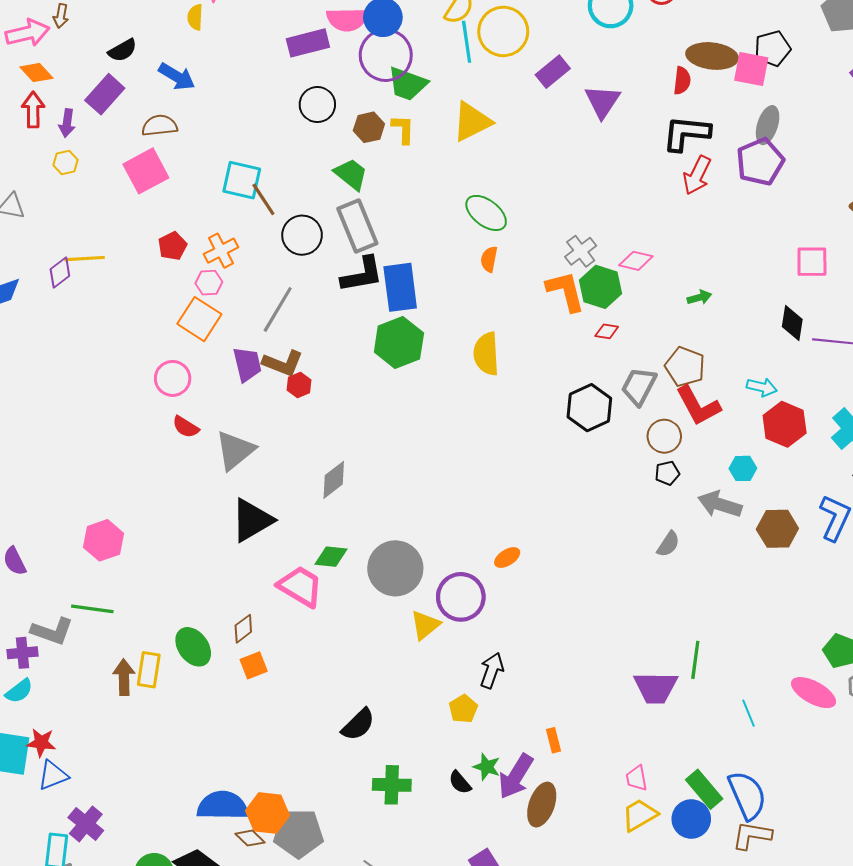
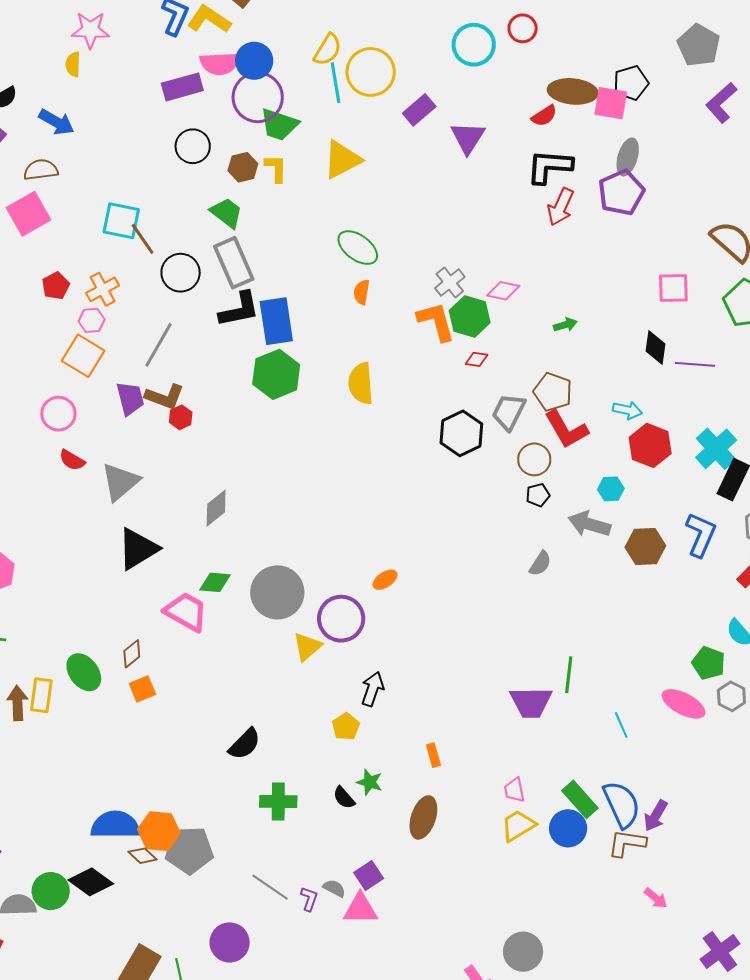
red semicircle: (682, 81) -> (544, 116), turned 52
purple arrow: (516, 776) -> (656, 816), moved, size x0.7

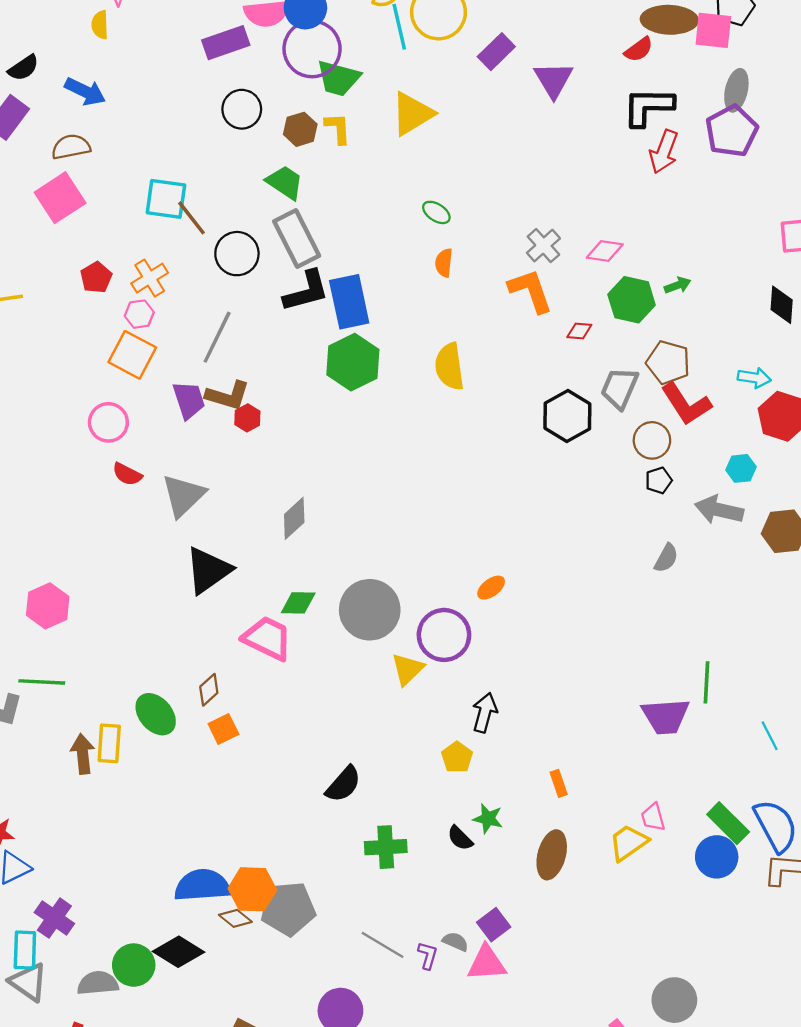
green ellipse: (358, 248) -> (436, 212), size x0.6
green hexagon: (470, 317) -> (632, 300), moved
yellow trapezoid: (518, 826) -> (628, 843), moved

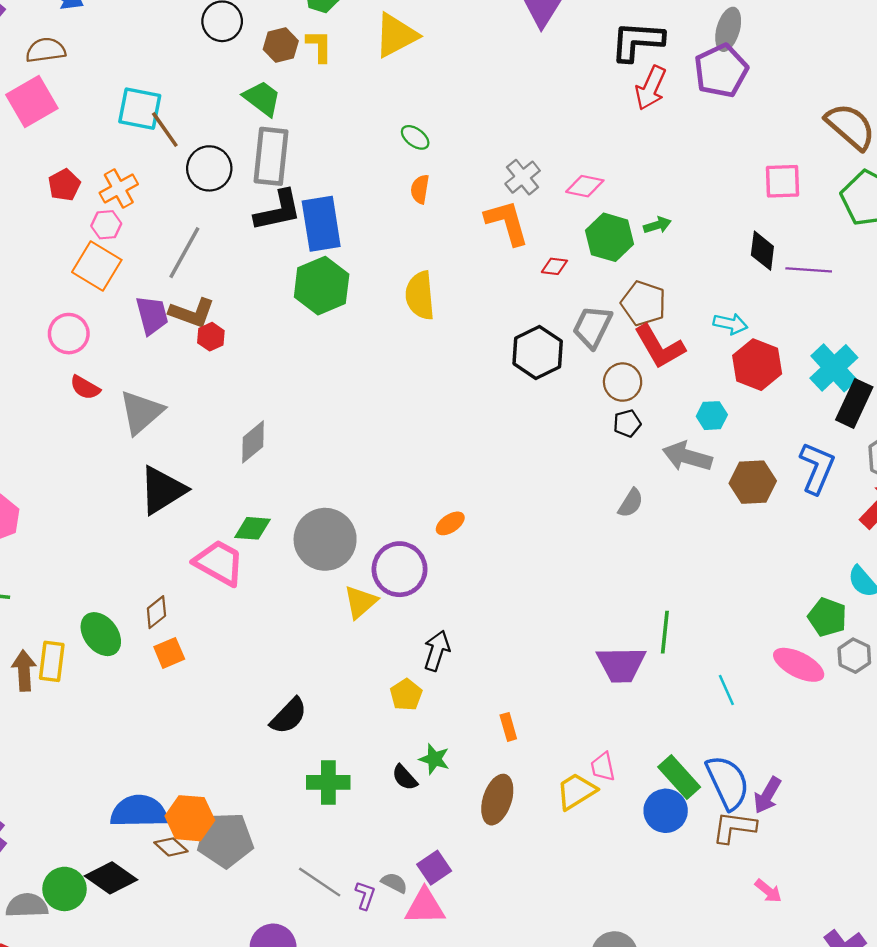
gray rectangle: (297, 239) -> (271, 156), turned 30

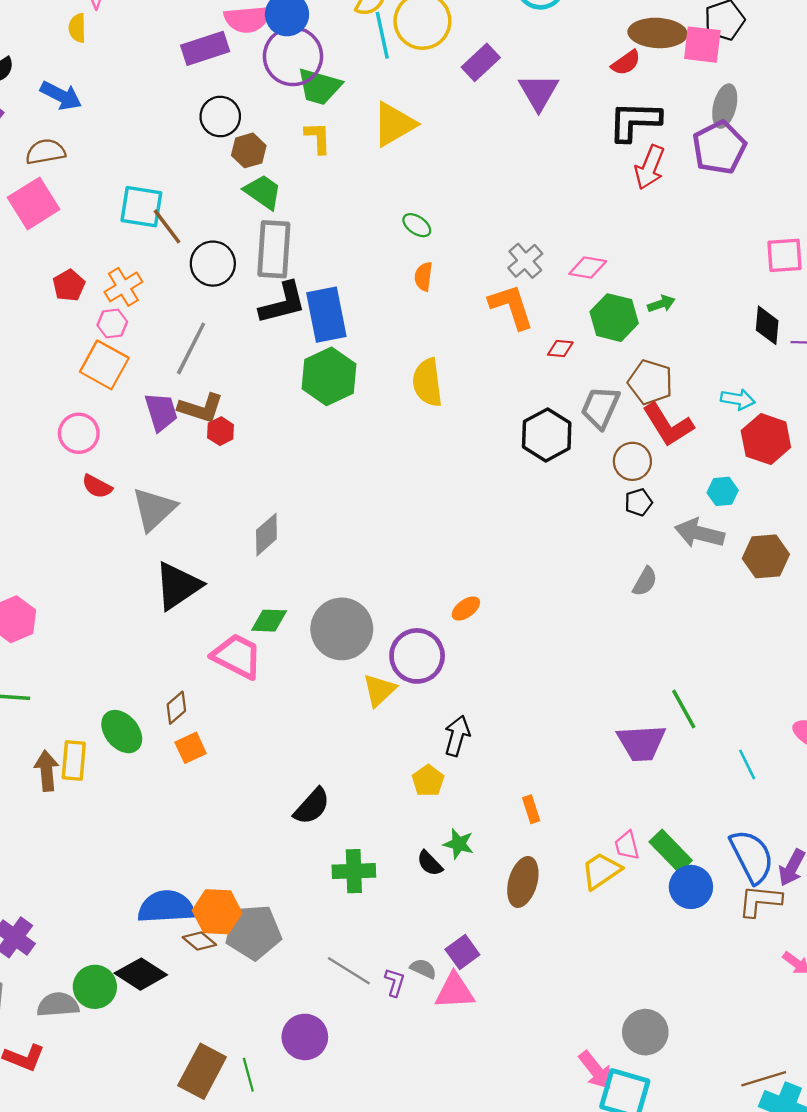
brown hexagon: (281, 45) -> (249, 150), moved
green line: (665, 632) -> (684, 709), turned -33
green rectangle: (679, 777) -> (671, 851), moved

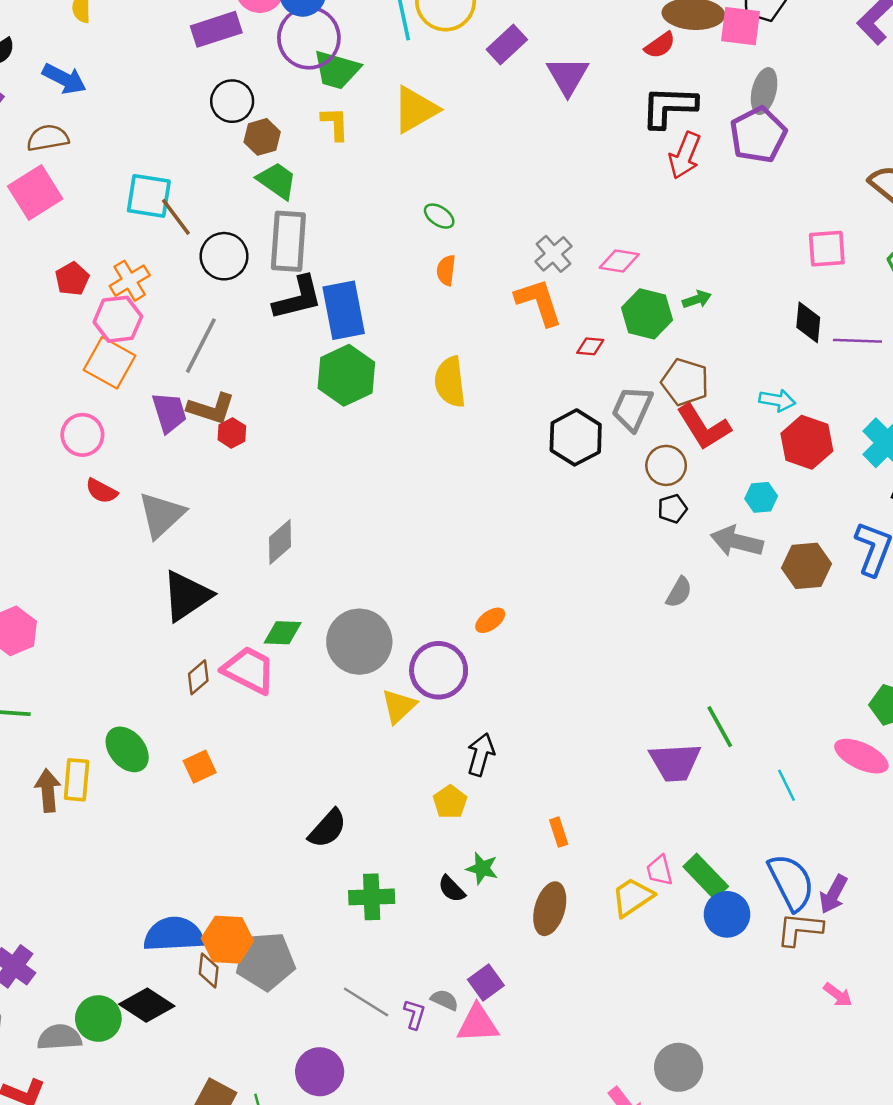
pink hexagon: (112, 324) -> (118, 319), size x1.5
brown diamond: (176, 708) -> (198, 677), moved
brown diamond: (199, 941) -> (209, 970), turned 56

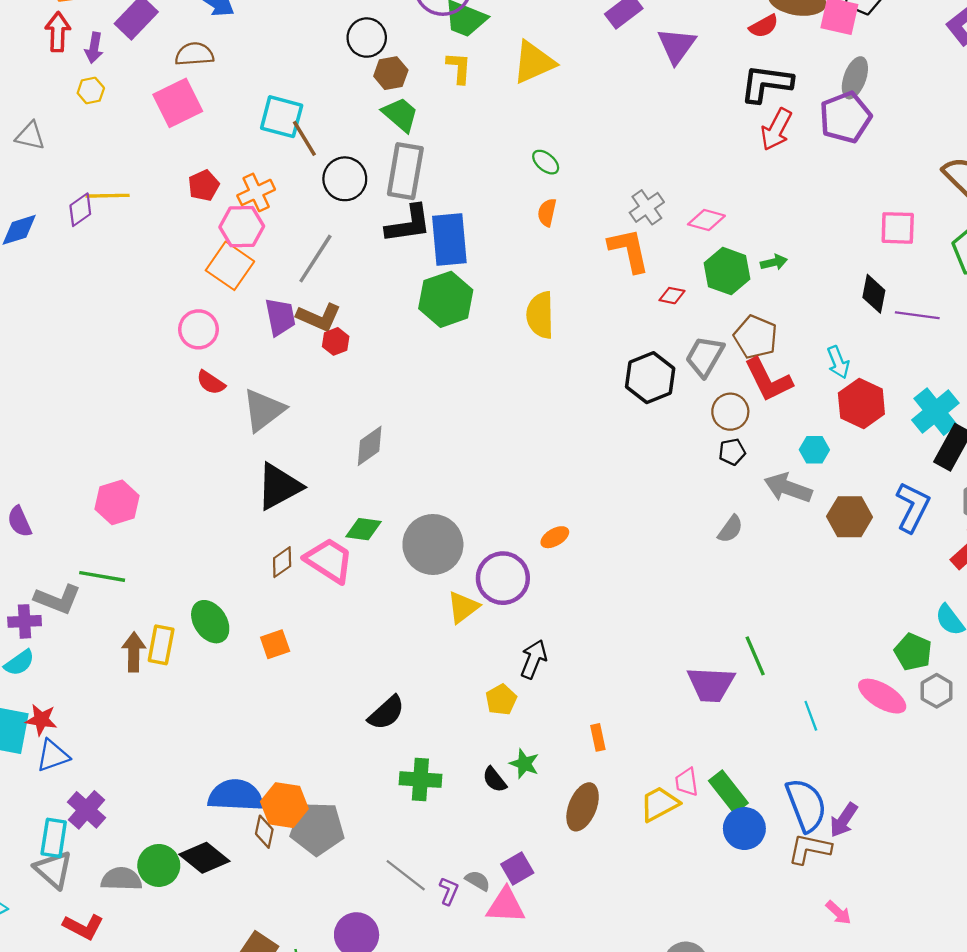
cyan arrow: (777, 400) -> (838, 362), turned 52

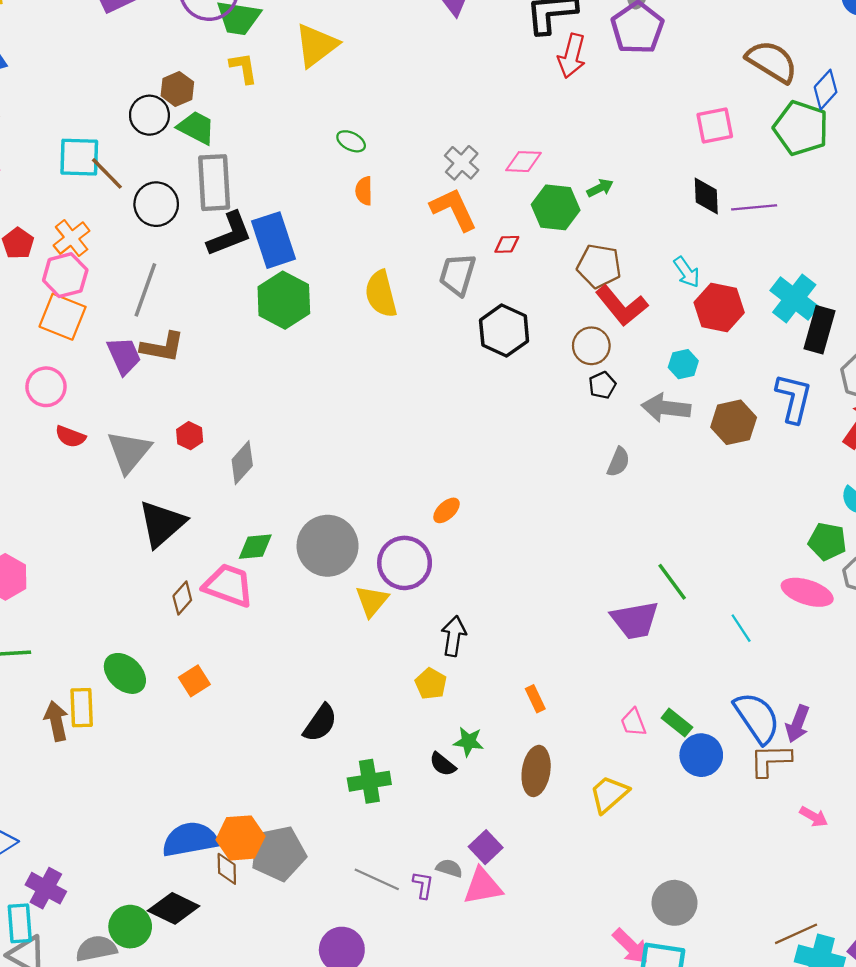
black circle: (367, 38) -> (149, 115), moved
red hexagon: (336, 341) -> (190, 436), moved
gray trapezoid: (705, 356) -> (457, 274), moved
green rectangle: (728, 792) -> (677, 723), size x0.7
yellow trapezoid: (659, 804) -> (609, 794), moved

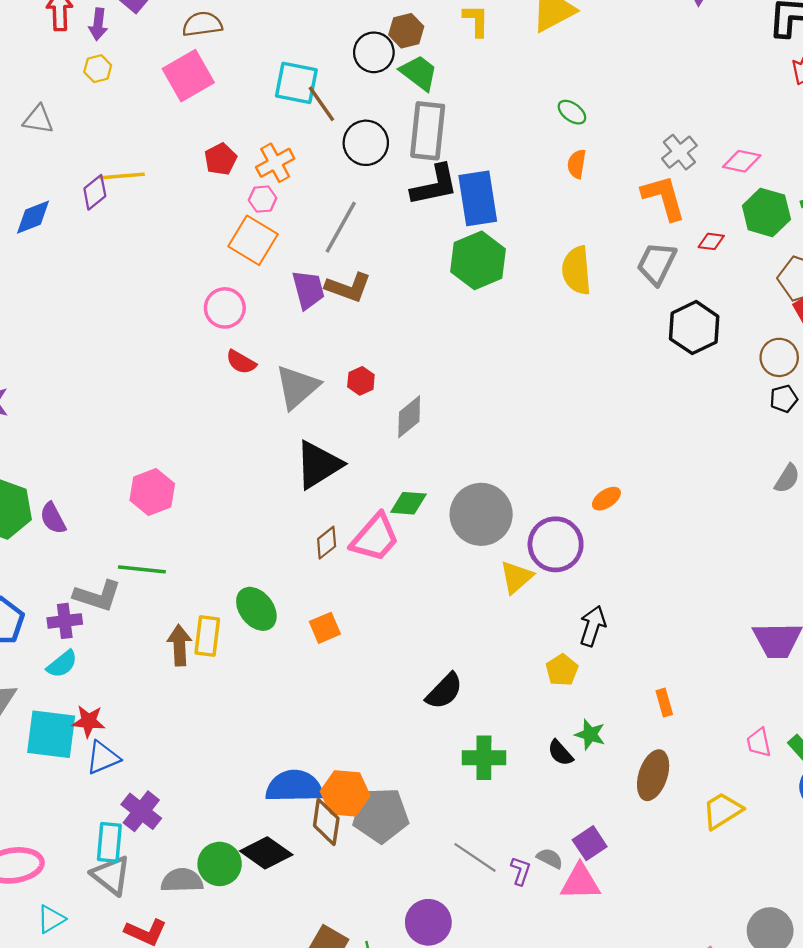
pink hexagon: (65, 275) -> (263, 199), size x0.6
pink trapezoid: (228, 585) -> (375, 538), turned 102
brown diamond: (227, 869) -> (326, 822), size x1.4

